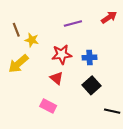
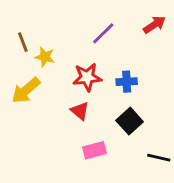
purple line: (73, 24) -> (103, 33), turned -30
pink rectangle: (48, 106) -> (94, 150), moved, turned -42

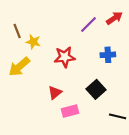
purple line: (103, 33) -> (88, 25), moved
blue cross: (127, 82) -> (108, 55), moved
red triangle: (80, 111) -> (55, 93), moved, turned 40

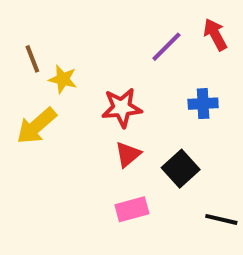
red arrow: (114, 18) -> (215, 35), turned -84
red triangle: (55, 93) -> (128, 154), moved

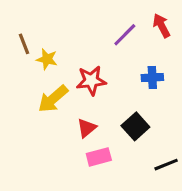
yellow arrow: (36, 126) -> (53, 99), moved
red triangle: (128, 154) -> (87, 128), moved
black line: (221, 219) -> (166, 165), turned -35

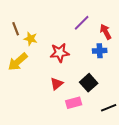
red arrow: (161, 26) -> (106, 32), moved
yellow arrow: (53, 99) -> (18, 62), moved
pink rectangle: (99, 157) -> (74, 103), moved

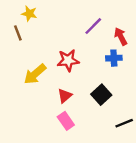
yellow star: (31, 39) -> (29, 14), moved
yellow arrow: (18, 62) -> (35, 74), moved
pink rectangle: (74, 103) -> (66, 121), moved, turned 70

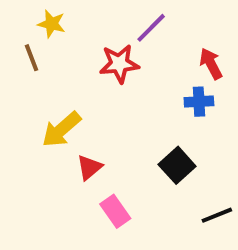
purple line: (93, 26) -> (151, 28), moved
red star: (68, 60) -> (119, 64), moved
red triangle: (65, 96) -> (89, 167), moved

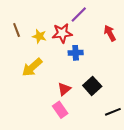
yellow star: (52, 24) -> (39, 36), moved
blue cross: (199, 102) -> (76, 53), moved
red triangle: (89, 167) -> (64, 89), moved

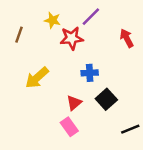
brown line: (17, 30) -> (19, 35), turned 40
yellow star: (39, 36) -> (53, 20), moved
blue cross: (76, 53) -> (90, 73), moved

